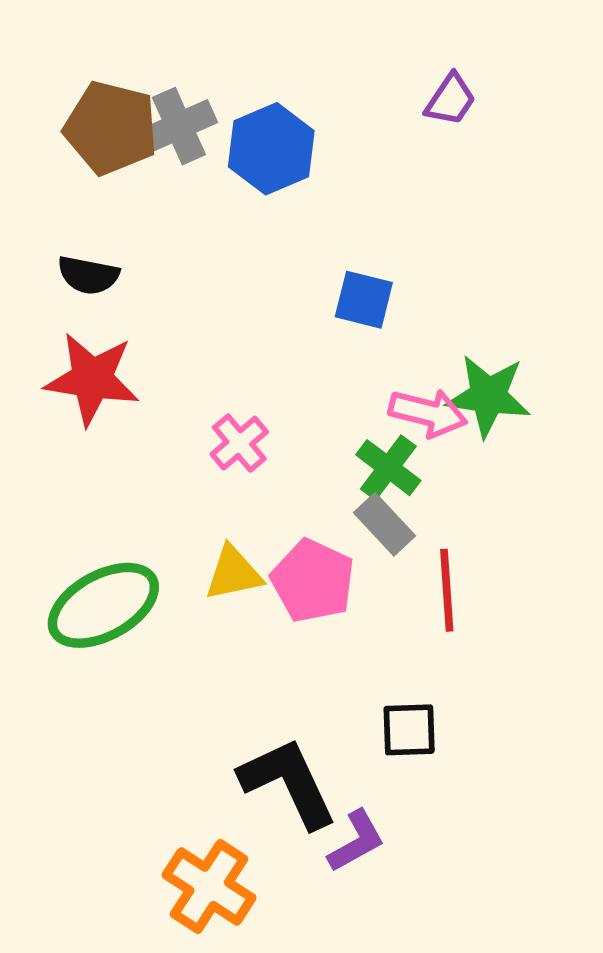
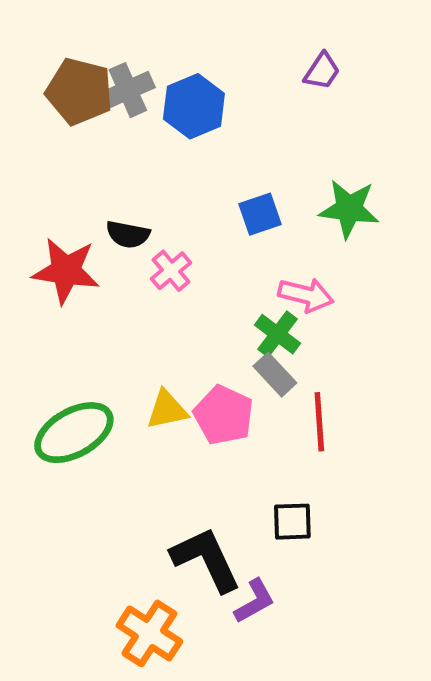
black semicircle: (88, 275) -> (128, 234), moved
blue square: (364, 300) -> (260, 214), turned -33
green star: (488, 396) -> (349, 209), moved
pink cross: (239, 443) -> (171, 271), moved

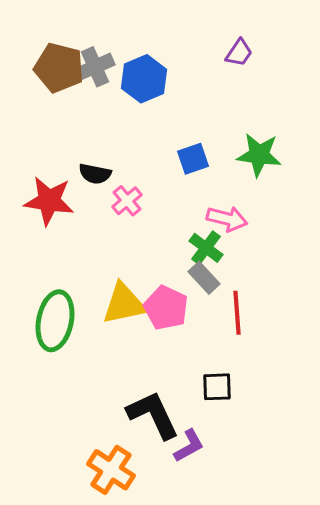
yellow triangle: (167, 410) -> (124, 304), size x1.4
green ellipse: (74, 433) -> (55, 321), turned -50

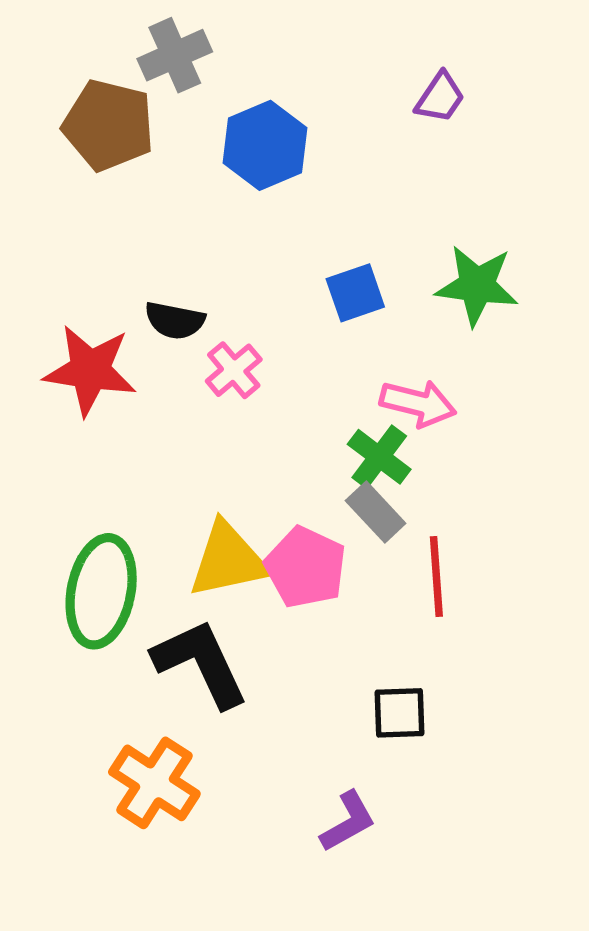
gray cross: (95, 67) -> (175, 55), moved
black L-shape: (153, 415) -> (201, 663), moved
orange cross: (111, 470) -> (154, 783), moved

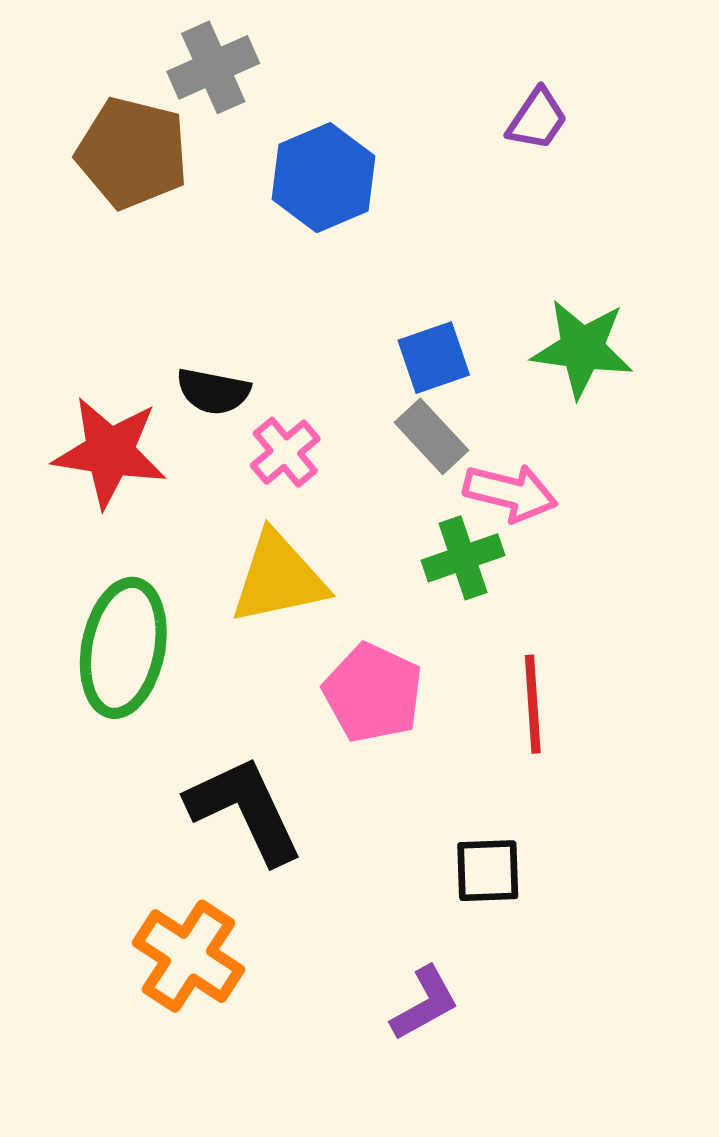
green cross: (379, 457) -> (463, 558), turned 34
gray rectangle: (376, 512) -> (432, 436), moved
yellow triangle: (228, 560) -> (278, 578), moved
green ellipse: (101, 591) -> (123, 648), moved

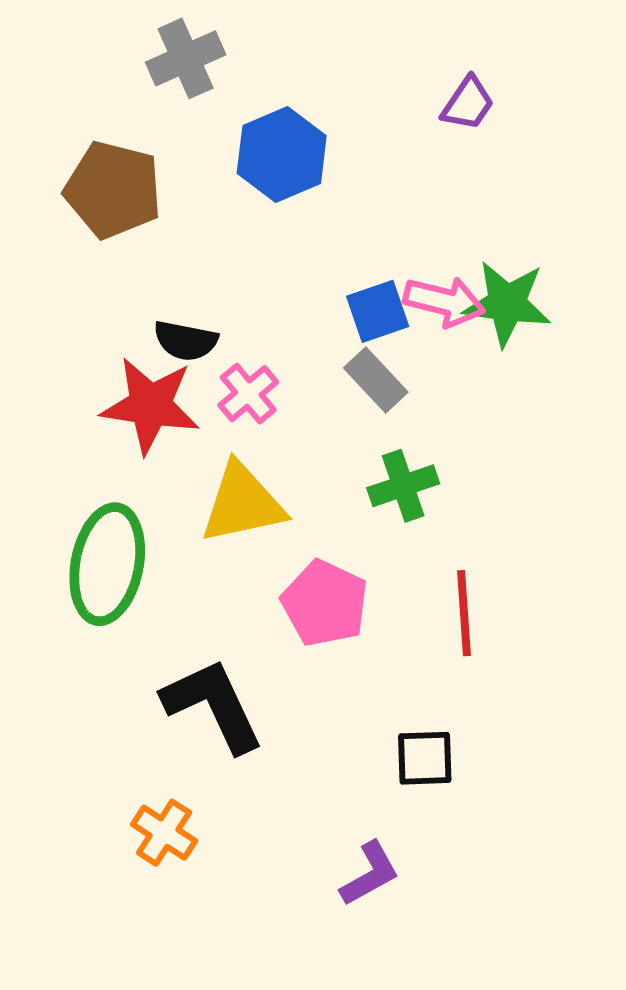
brown pentagon: (132, 153) -> (113, 190), moved
red star: (110, 452) -> (150, 405), moved
pink arrow: (510, 493) -> (444, 302), moved
orange cross: (188, 956) -> (164, 833), size x0.7

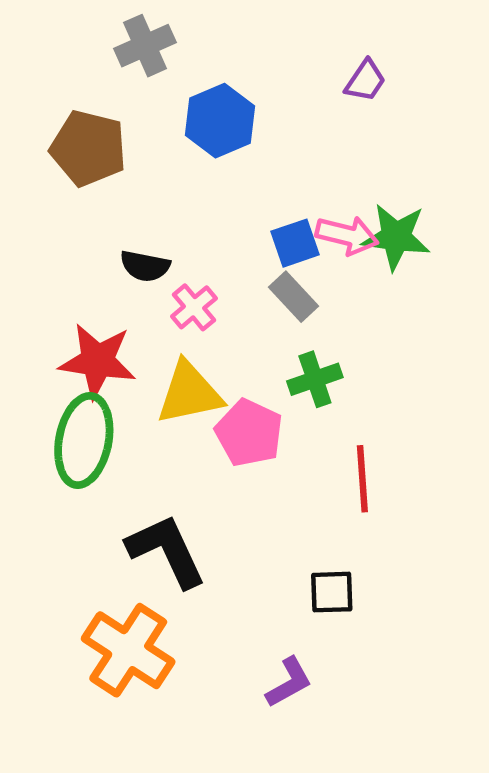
red star: (150, 405) -> (98, 361), moved
pink pentagon: (325, 603) -> (249, 433), moved
orange cross: (164, 833) -> (128, 650), size x1.8

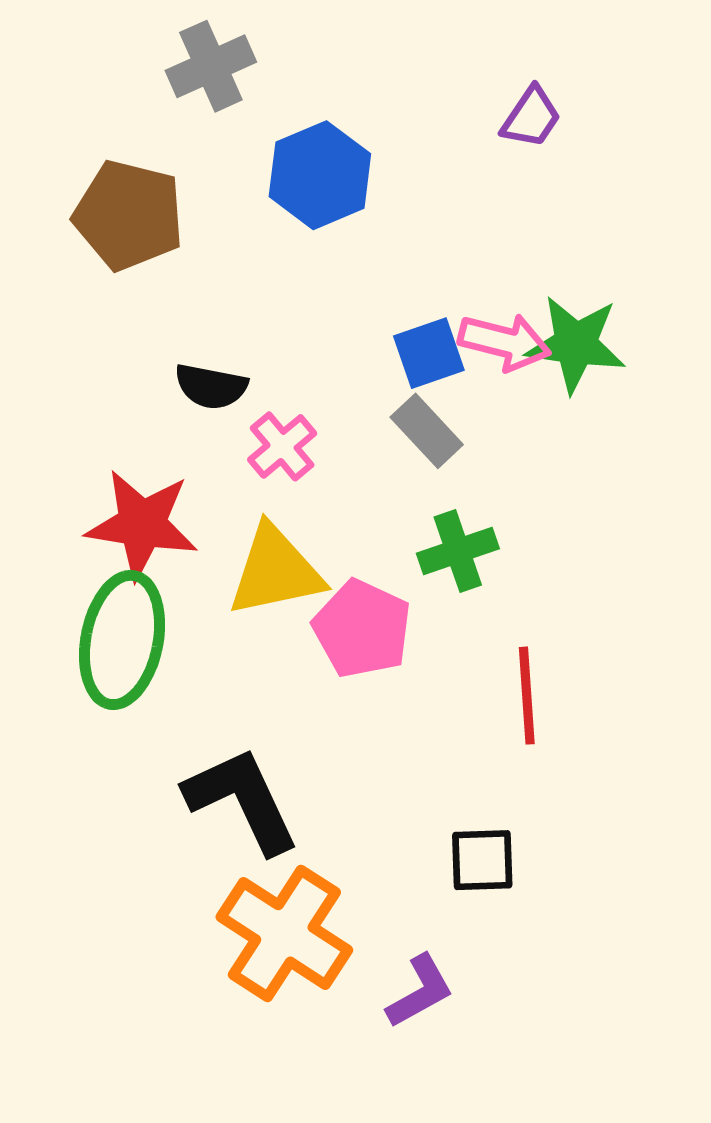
orange cross: (128, 650) -> (284, 933), moved

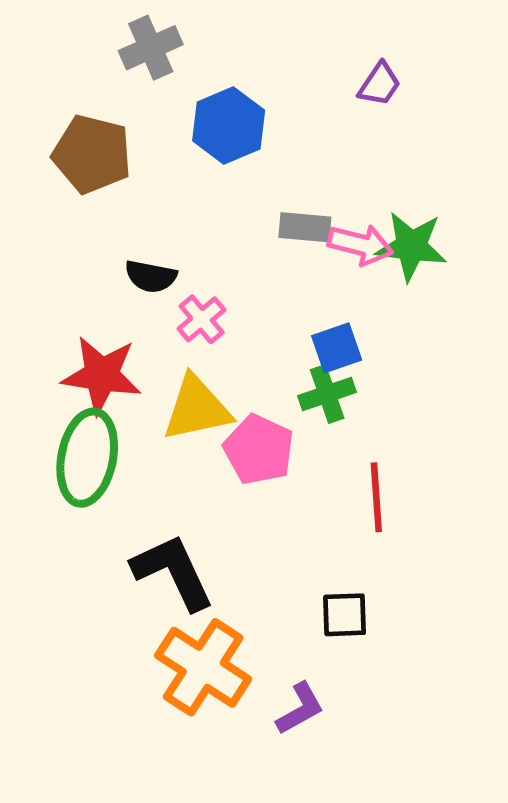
blue square: (429, 353) -> (337, 348), moved
gray rectangle: (427, 431) -> (305, 227), moved, turned -42

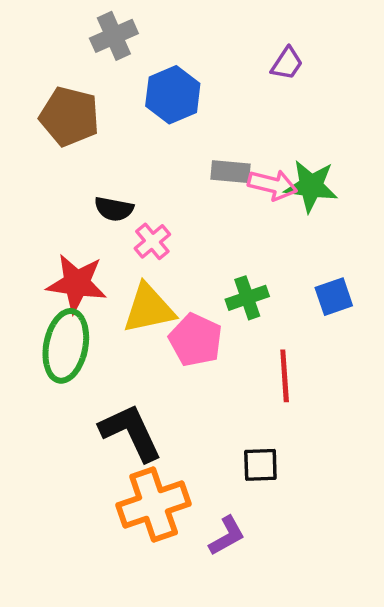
blue square: (337, 348) -> (334, 297), moved
orange cross: (203, 667) -> (154, 505), turned 38

